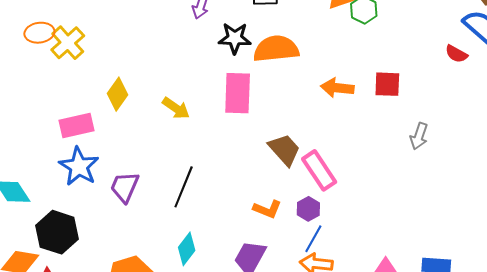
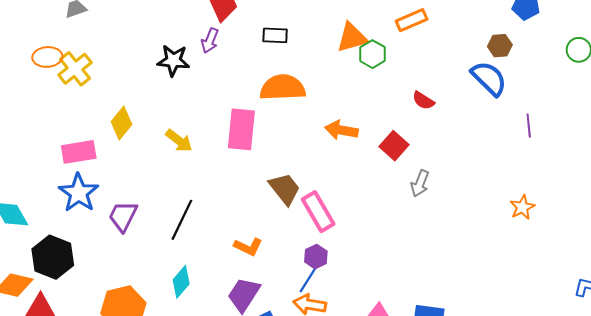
black star: (235, 38) -> (173, 61), moved
red semicircle: (456, 54) -> (423, 100), moved
red square: (387, 84) -> (394, 146), moved, turned 36
orange L-shape: (267, 209) -> (248, 247), moved
purple hexagon: (308, 209) -> (316, 257), moved

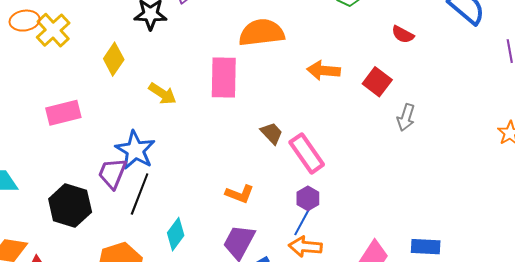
yellow diamond: (122, 123) -> (114, 59), moved
brown trapezoid: (285, 189) -> (272, 133), size x0.7
blue star: (79, 193) -> (135, 150), moved
black line: (182, 220) -> (140, 194), moved
black hexagon: (53, 257) -> (70, 205), moved

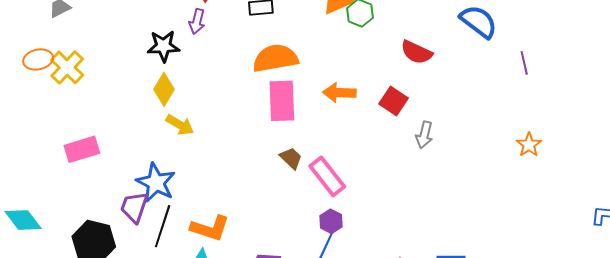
red semicircle: (403, 34) -> (416, 52), size x1.4
yellow diamond: (114, 59) -> (164, 89), moved
pink rectangle: (224, 78) -> (282, 101), moved
orange L-shape: (240, 194) -> (210, 228), moved, size x1.4

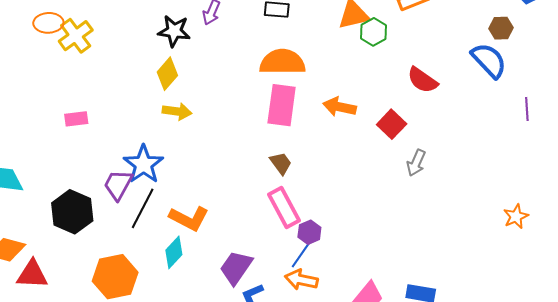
yellow arrow: (180, 125) -> (177, 111), turned -32
orange star: (529, 145) -> (516, 216), moved
pink rectangle: (82, 149) -> (76, 119), size x0.7
pink rectangle: (327, 176) -> (284, 207), moved

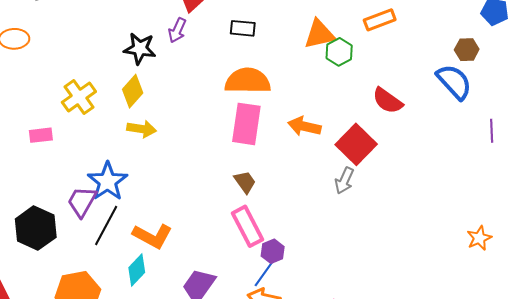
yellow cross: (76, 36) -> (79, 97), moved
red square: (392, 124) -> (356, 144), size x1.4
gray arrow: (416, 163) -> (344, 181), moved

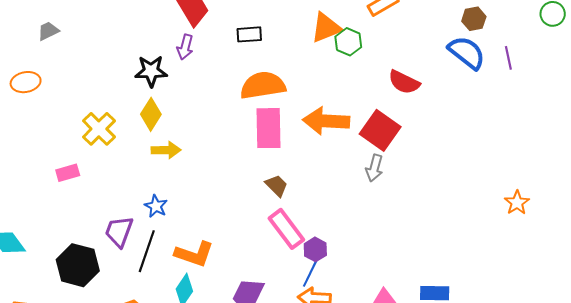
orange arrow: (304, 126) -> (326, 121), size x1.4
purple line: (492, 131) -> (508, 58), moved
blue star: (108, 181) -> (156, 206), moved, size x0.6

